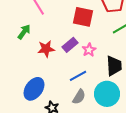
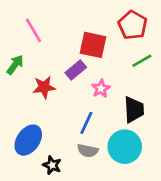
purple rectangle: (70, 45) -> (76, 70), moved
blue line: (78, 76) -> (86, 123), turned -36
gray semicircle: (79, 97) -> (88, 151), turned 70

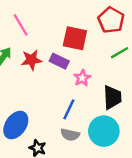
purple rectangle: (76, 70) -> (59, 61), turned 66
red star: (44, 87) -> (31, 60), moved

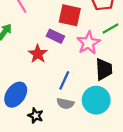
red star: (31, 60) -> (38, 54), moved, turned -30
pink star: (82, 78) -> (88, 43), moved, size x1.5

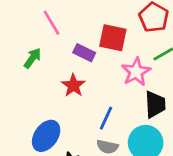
purple rectangle: (55, 36) -> (84, 53), moved

